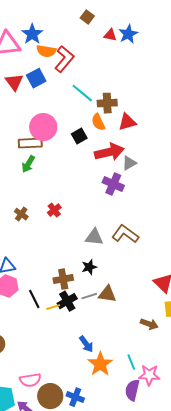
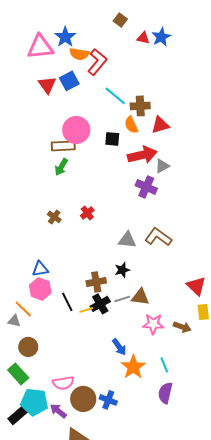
black square: (79, 136) -> (112, 139), turned 35
pink star: (149, 375) -> (153, 324), moved

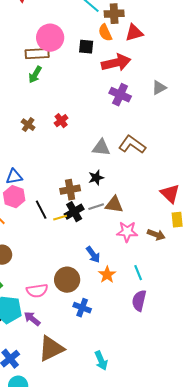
gray triangle: (162, 166) -> (159, 88), moved
orange star: (133, 367) -> (107, 275), size x0.7
brown circle: (83, 399) -> (67, 280), moved

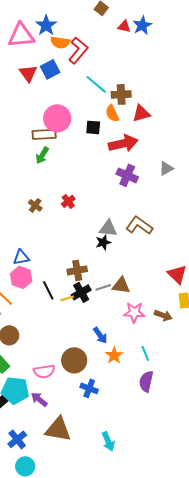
black star: (96, 178) -> (103, 242), moved
brown triangle: (51, 349) -> (58, 429), turned 36

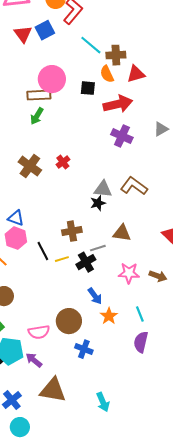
brown cross: (35, 205) -> (30, 166), size x1.6
blue triangle: (21, 257) -> (16, 218), turned 30
brown triangle: (121, 285) -> (122, 233), moved
black cross: (81, 292) -> (86, 262), moved

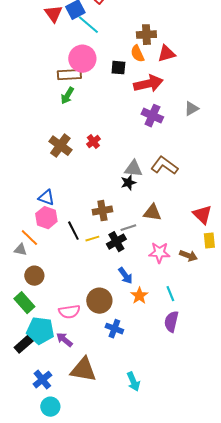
cyan line: (91, 45) -> (88, 25), moved

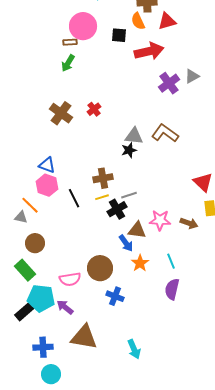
brown rectangle: (69, 75) -> (70, 42), size x0.6
purple cross: (152, 116) -> (169, 83), moved, turned 30
brown triangle: (152, 213) -> (137, 230), moved
yellow line: (92, 239) -> (102, 197), moved
blue cross: (42, 380) -> (43, 347), turned 36

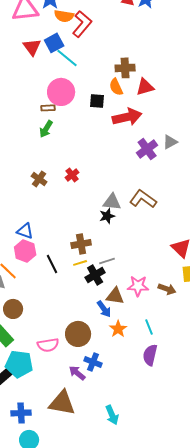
brown cross: (61, 113) -> (39, 179), size x0.7
purple arrow: (65, 307) -> (77, 373), moved

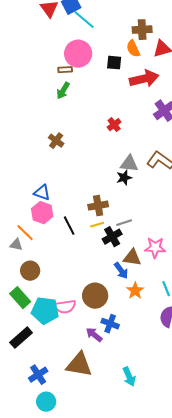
red cross: (72, 175) -> (114, 125), moved
cyan pentagon: (19, 364) -> (45, 311), moved
blue cross: (21, 413) -> (38, 375), turned -30

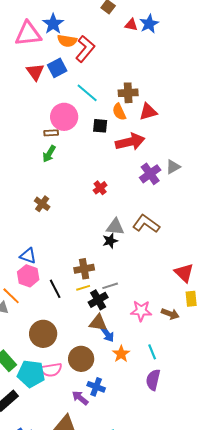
cyan line: (84, 20) -> (87, 93), moved
brown triangle: (132, 258) -> (98, 323), moved
brown circle: (30, 271) -> (43, 334), moved, size x1.4

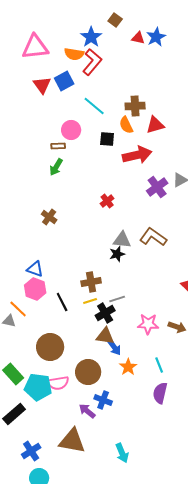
blue star: (53, 24) -> (91, 37), moved
pink circle: (64, 117) -> (71, 130), size x0.7

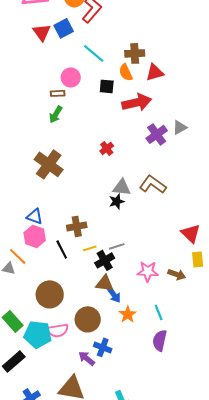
brown cross: (49, 217) -> (49, 164), size x1.8
brown cross: (91, 282) -> (77, 226), moved

